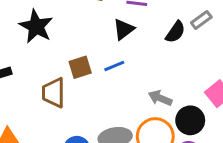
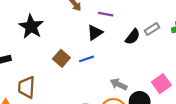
brown square: (80, 67) -> (61, 58), turned -35
brown trapezoid: (54, 93) -> (27, 87), moved

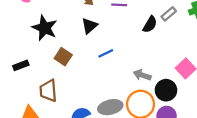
black triangle: (95, 33) -> (89, 26), moved
brown square: (61, 58) -> (63, 57), moved

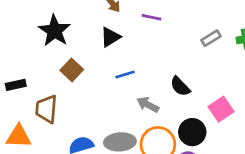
black semicircle: (150, 24) -> (180, 86), moved, turned 96
black rectangle: (21, 65) -> (16, 85), moved
gray arrow: (142, 75) -> (148, 105), moved

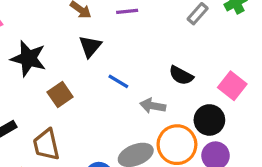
brown square: (72, 70) -> (60, 95), turned 30
blue line: (125, 75) -> (118, 81), turned 66

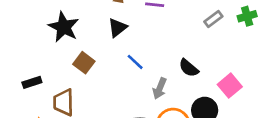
brown square: (60, 95) -> (84, 63), turned -30
gray arrow: (153, 106) -> (160, 88), turned -90

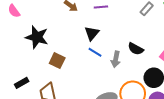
black triangle: (117, 28) -> (92, 33), moved
gray arrow: (160, 88) -> (116, 59), moved

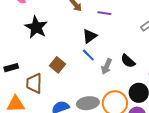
brown square: (57, 61) -> (58, 65), moved

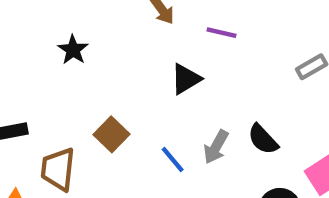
black star: (36, 27) -> (73, 50), size x0.6
blue line: (88, 55) -> (173, 159), moved

